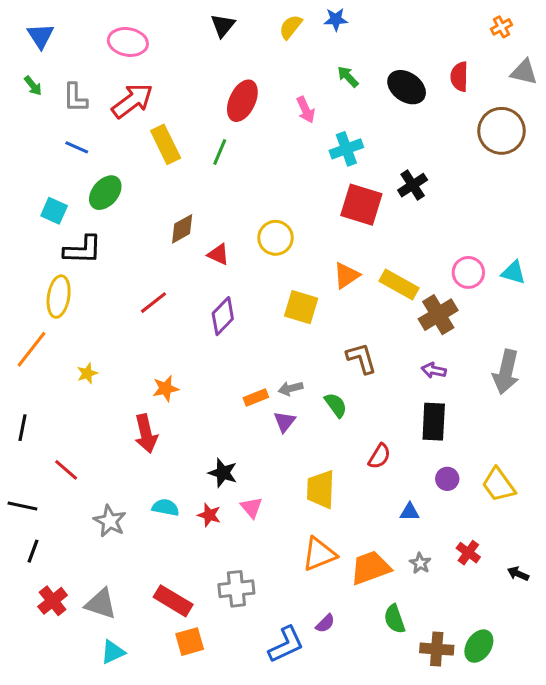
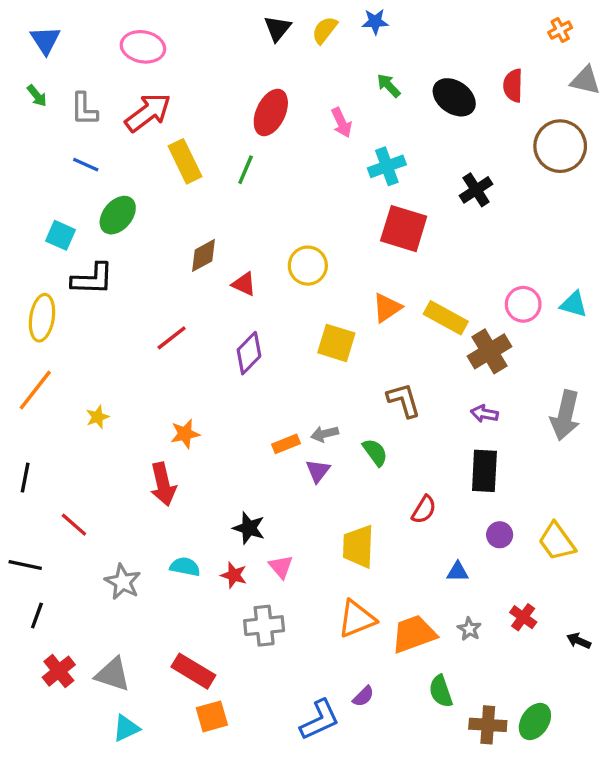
black triangle: (223, 25) -> (278, 28), moved
black cross: (413, 185) -> (476, 190), moved
yellow ellipse: (59, 297) -> (42, 318), moved
gray cross: (236, 589) -> (264, 626), moved

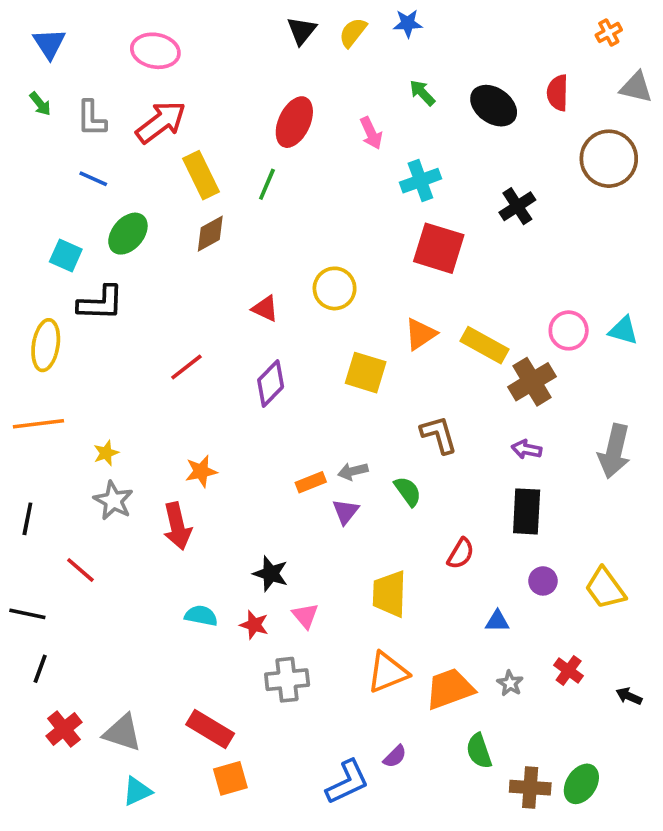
brown diamond: (204, 255) -> (210, 234), moved
orange line: (35, 390) -> (38, 424), turned 45
gray star: (123, 582) -> (113, 501), moved

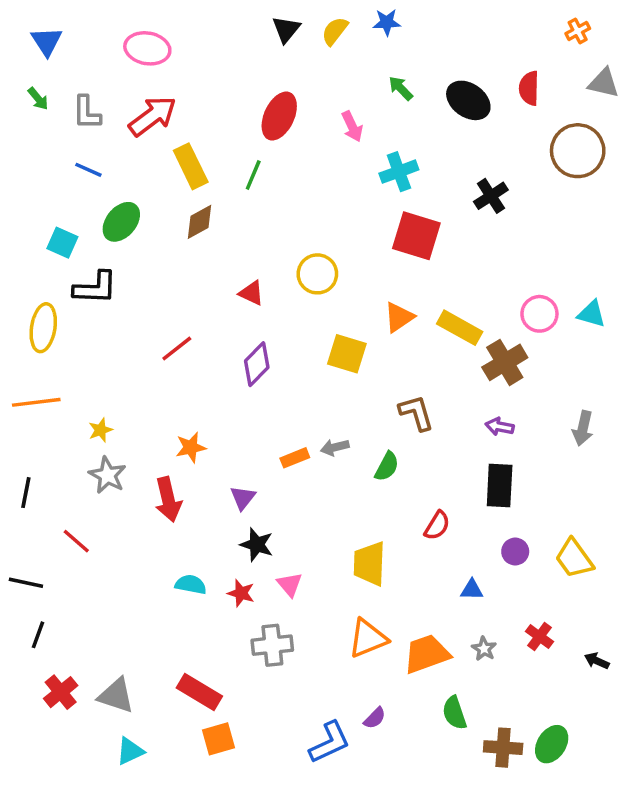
gray arrow: (614, 451) -> (583, 428), size x0.7
green semicircle: (408, 491) -> (387, 467), turned 64
purple triangle: (346, 511) -> (243, 498), moved

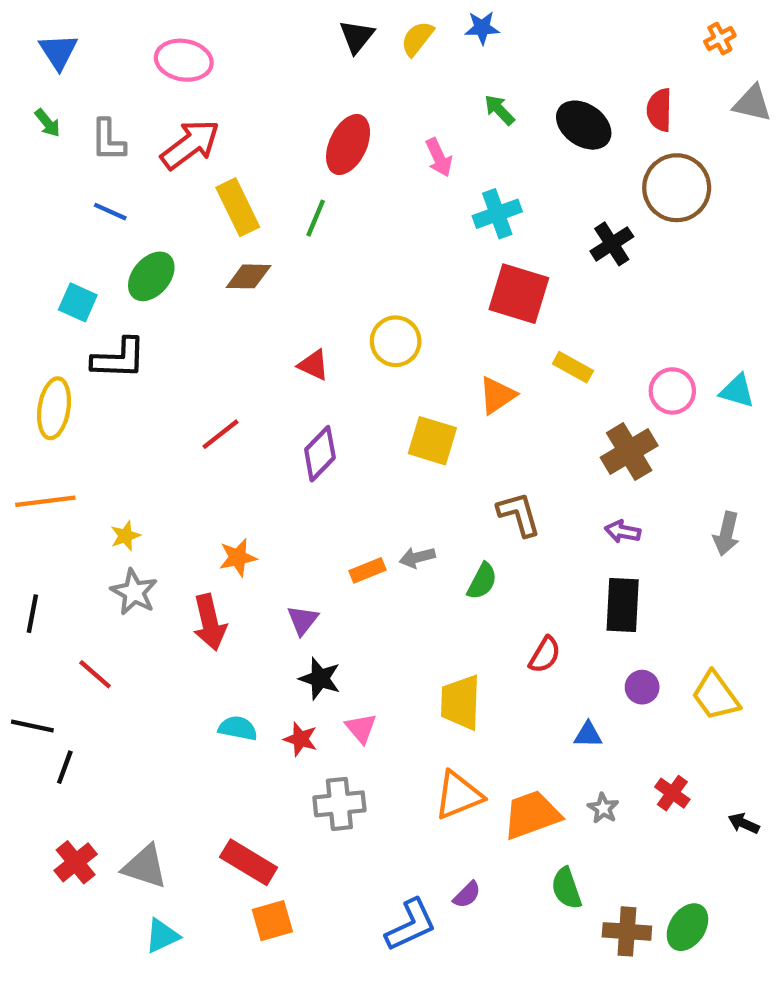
brown circle: (578, 151) -> (677, 188), moved
brown diamond: (199, 222) -> (249, 276), turned 30
yellow rectangle: (460, 328) -> (573, 367), moved, size x0.7
black line: (38, 635) -> (65, 767), moved

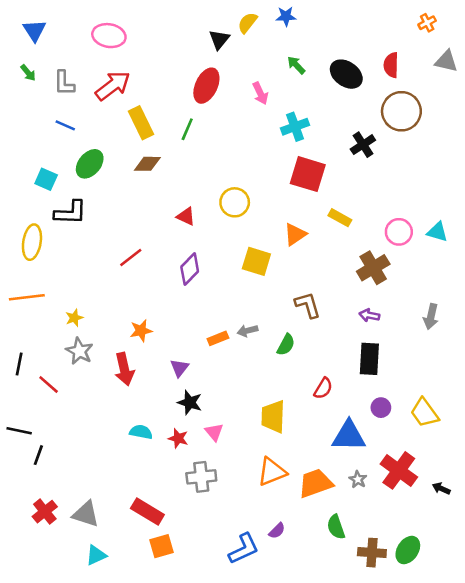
black triangle: (357, 36) -> (219, 39), moved
red line: (95, 674) -> (49, 385), moved
blue triangle: (588, 735) -> (349, 436), size x2.0
red cross: (672, 793) -> (399, 470), size x1.8

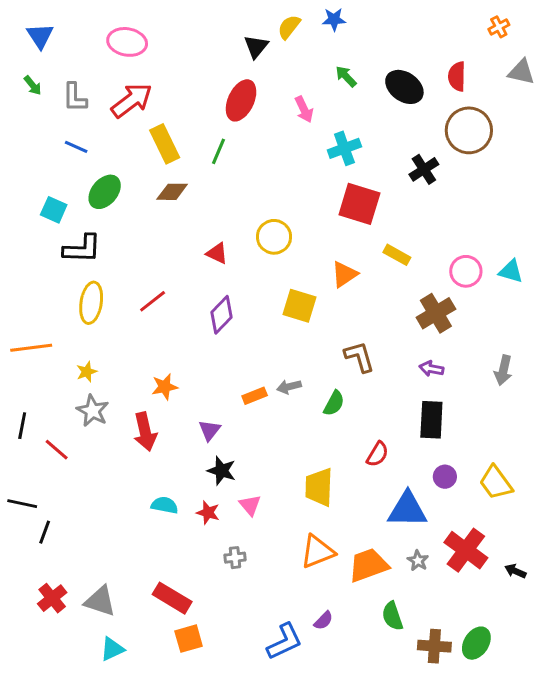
yellow ellipse: (32, 242) -> (91, 303), moved
gray cross: (201, 477) -> (235, 558), size x0.6

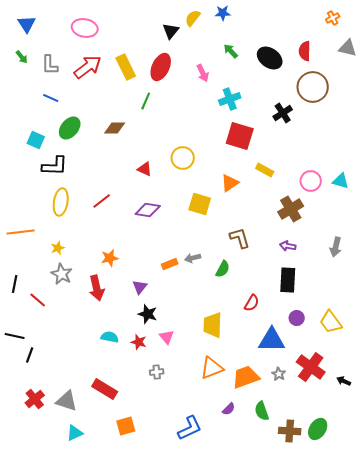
yellow rectangle: (165, 144) -> (126, 67), moved
purple diamond: (222, 315) -> (148, 210), turned 55
red rectangle: (172, 598) -> (105, 389), moved
purple semicircle: (323, 621) -> (229, 409), moved

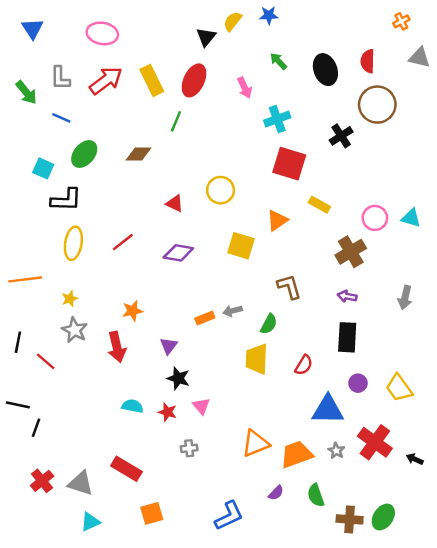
green arrow: (22, 57) -> (26, 92), moved, size x1.5
black ellipse: (270, 58) -> (325, 70), turned 35
yellow trapezoid: (213, 325) -> (257, 359), moved

